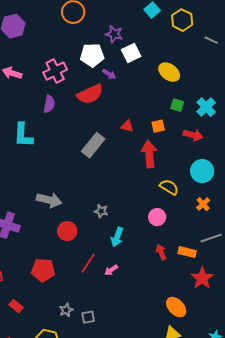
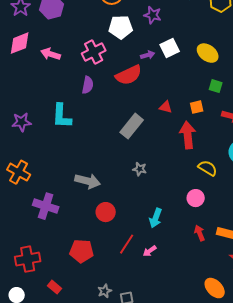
white square: (131, 53) -> (170, 48), moved
white pentagon: (92, 55) -> (121, 27), moved
purple arrow: (109, 74) -> (148, 55), turned -48
gray star: (101, 211) -> (140, 169), moved

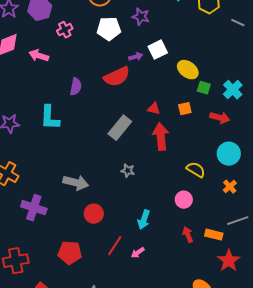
pink cross: (94, 52) -> (65, 30), moved, size x0.7
yellow ellipse: (208, 53) -> (188, 70), moved
red arrow: (188, 135) -> (161, 137), moved

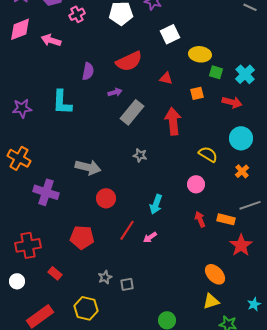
purple arrow: (136, 57) -> (115, 92), moved
yellow ellipse: (188, 70) -> (200, 54), turned -30
red triangle: (154, 109) -> (166, 78), moved

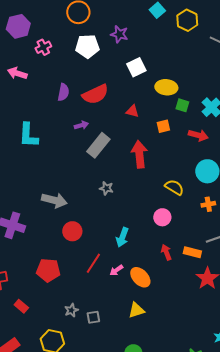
purple semicircle: (88, 71) -> (63, 92), moved
orange cross: (242, 171) -> (208, 204), turned 32
orange ellipse: (215, 274) -> (140, 277), moved
yellow triangle: (211, 301) -> (136, 310), moved

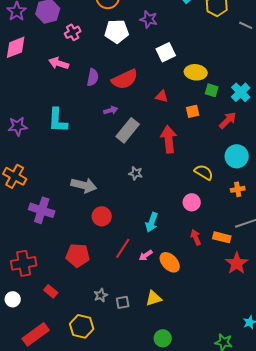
pink arrow: (17, 73) -> (59, 63), moved
red arrow: (198, 135) -> (228, 120), turned -60
yellow triangle: (136, 310) -> (154, 298), moved

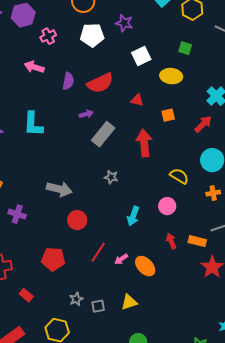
green square: (212, 90) -> (185, 48), moved
purple cross: (42, 210) -> (17, 214), size x0.7
cyan arrow: (152, 222) -> (133, 216), moved

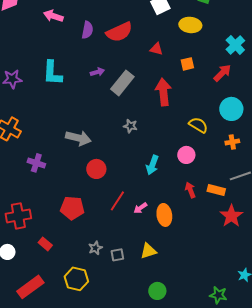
purple arrow: (86, 114) -> (97, 72), moved
orange ellipse: (145, 266) -> (164, 215), turned 35

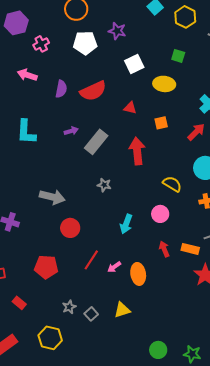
gray square: (117, 255) -> (91, 314), turned -32
green circle: (157, 291) -> (158, 350), moved

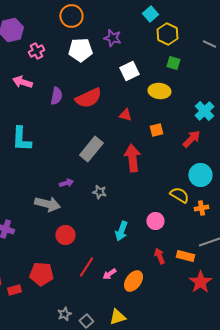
yellow hexagon: (185, 17) -> (167, 34), moved
purple arrow: (71, 131) -> (66, 183), moved
yellow semicircle: (172, 184) -> (179, 195), moved
orange ellipse: (138, 274) -> (133, 281), turned 45
red rectangle: (19, 303) -> (14, 290), moved, turned -56

